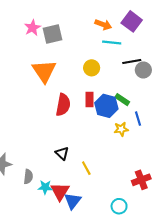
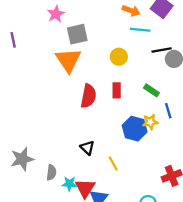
gray square: (53, 34) -> (77, 34), moved
blue hexagon: (106, 106) -> (135, 129), moved

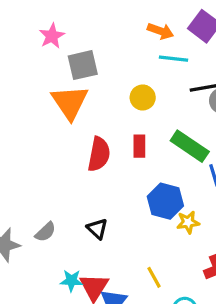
green rectangle: (151, 90) -> (190, 146), size x1.6
yellow star: (150, 122) -> (188, 222), moved
yellow line: (113, 163) -> (154, 277), moved
gray semicircle: (51, 172) -> (45, 232), moved, turned 40

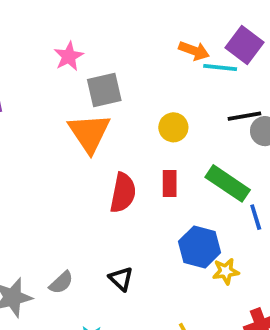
cyan line: (173, 59) -> (220, 68), moved

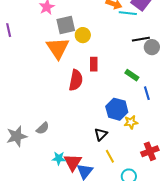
yellow circle: (173, 127) -> (83, 35), moved
red rectangle: (170, 183) -> (94, 64), moved
green rectangle: (228, 183) -> (132, 75), size x0.6
black triangle: (121, 279) -> (101, 134), moved, turned 32

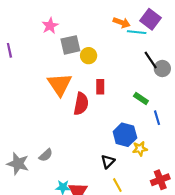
black line: (141, 39) -> (151, 60), turned 66
orange triangle: (58, 48) -> (60, 85), moved
gray star: (17, 136) -> (18, 164), turned 30

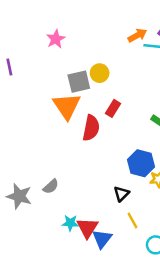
orange arrow: (122, 23) -> (137, 35), turned -49
gray square: (70, 45) -> (79, 82), moved
red rectangle: (100, 87) -> (113, 108), turned 32

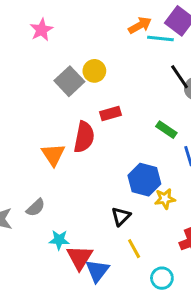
gray square: (79, 82) -> (69, 81), turned -30
orange triangle: (67, 106) -> (53, 155), moved, size x0.7
red rectangle: (113, 108) -> (111, 114), turned 42
cyan star: (70, 223) -> (59, 240), moved

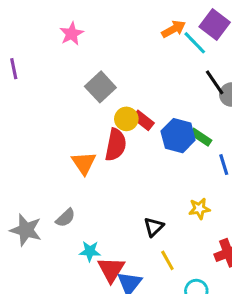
cyan line: (160, 39) -> (195, 43), turned 40
yellow circle: (94, 71) -> (126, 119), moved
red rectangle: (111, 114) -> (143, 120), turned 54
blue hexagon: (144, 180) -> (178, 136), moved

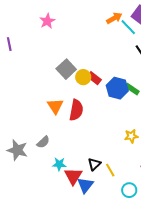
gray square: (100, 87) -> (66, 69), moved
red semicircle: (116, 145) -> (76, 110), moved
black triangle: (154, 227) -> (94, 164), moved

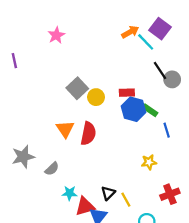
red rectangle: (94, 78) -> (127, 93), moved, turned -40
gray star: (17, 150) -> (23, 157), moved, turned -30
red triangle: (73, 176) -> (85, 206), turned 42

